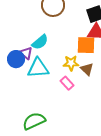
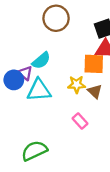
pink rectangle: (67, 83) -> (80, 121), moved

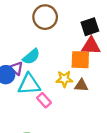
brown triangle: (95, 91) -> (81, 85), turned -40
pink rectangle: (80, 121) -> (44, 100), moved

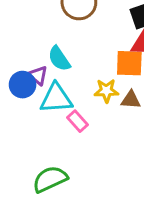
cyan semicircle: (31, 57) -> (59, 59), turned 96

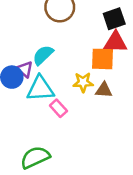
cyan semicircle: (59, 59) -> (43, 55), turned 80

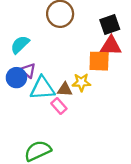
cyan semicircle: (43, 55) -> (20, 45), moved
brown triangle: (104, 90) -> (65, 89), moved

